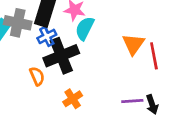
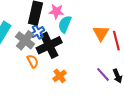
gray cross: (18, 23) -> (25, 40), moved, turned 30
purple line: (132, 101) -> (103, 74), turned 56

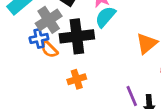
blue cross: (38, 32) -> (39, 38), moved
orange semicircle: (33, 61) -> (49, 49), turned 144

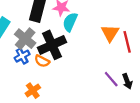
orange semicircle: (49, 49) -> (42, 61), moved
orange cross: (77, 79) -> (33, 91), moved

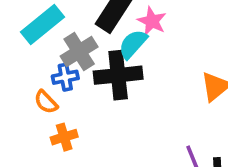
cyan semicircle: (70, 22) -> (133, 44), moved
orange semicircle: (42, 61) -> (46, 102), moved

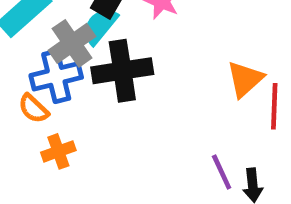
cyan semicircle: (133, 44) -> (100, 26), moved
blue cross: (65, 77) -> (56, 76), size x1.5

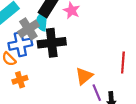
cyan semicircle: (100, 26) -> (42, 21), turned -36
orange triangle: (245, 79) -> (84, 76), moved

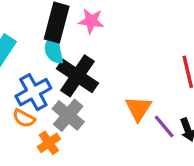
gray cross: (28, 29) -> (68, 115), moved
black cross: (52, 43) -> (77, 76), turned -32

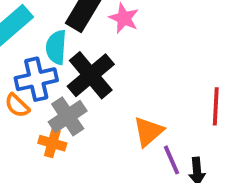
cyan semicircle: (54, 49) -> (56, 47), moved
orange cross: (49, 143) -> (52, 143), moved, turned 35

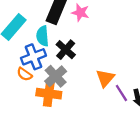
black cross: (91, 75) -> (66, 50), size x0.7
orange cross: (52, 143) -> (49, 94), size x1.5

